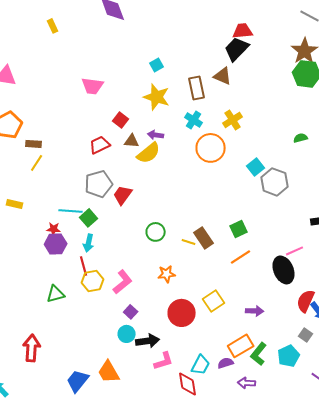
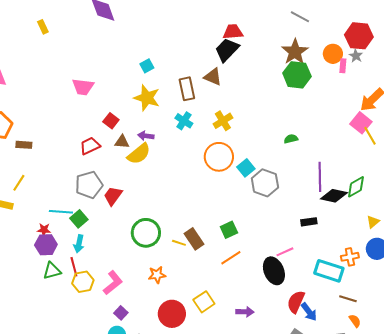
orange circle: (211, 148) -> (219, 157), moved
yellow line: (37, 163) -> (19, 183), moved
green circle: (156, 232) -> (146, 233), size x1.5
green triangle: (56, 294) -> (52, 271), moved

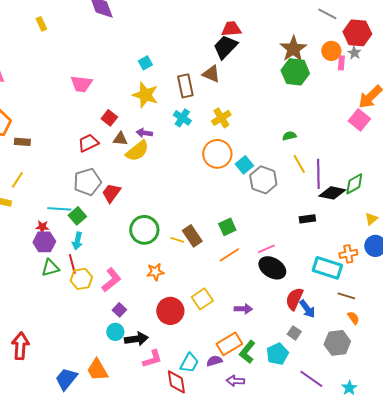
gray line: (300, 17) -> (327, 14), moved
yellow line: (370, 136) -> (299, 164), moved
pink line: (285, 252) -> (266, 249), moved
black ellipse: (274, 271) -> (272, 268), turned -36

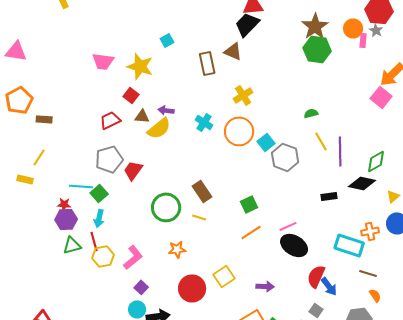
yellow star: (145, 95) -> (140, 66), moved
cyan cross: (182, 118) -> (204, 122), moved
black diamond: (332, 193) -> (362, 183), moved
brown rectangle: (192, 236) -> (202, 191), moved

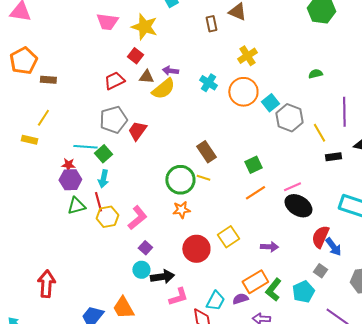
brown rectangle: (207, 63) -> (211, 24), size x0.7
yellow line: (321, 141) -> (319, 133), moved
green circle: (166, 207) -> (180, 180), moved

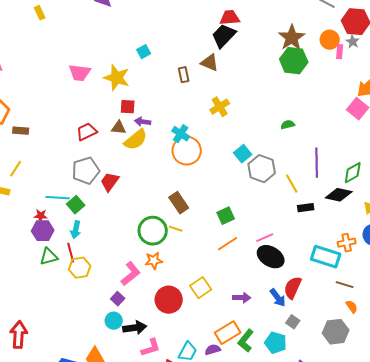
red square: (135, 56) -> (128, 107), moved, turned -35
orange circle: (243, 92) -> (187, 151), moved
pink L-shape: (137, 218) -> (131, 274), moved
blue arrow: (333, 247) -> (278, 298), moved
cyan pentagon: (303, 292) -> (276, 343), turned -30

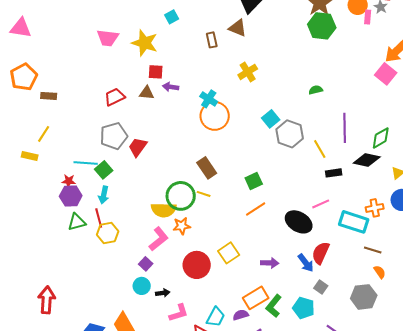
yellow semicircle: (136, 140) -> (164, 210), moved, turned 40
pink line: (265, 238) -> (321, 204), moved
black arrow: (135, 328) -> (163, 293), size x0.6

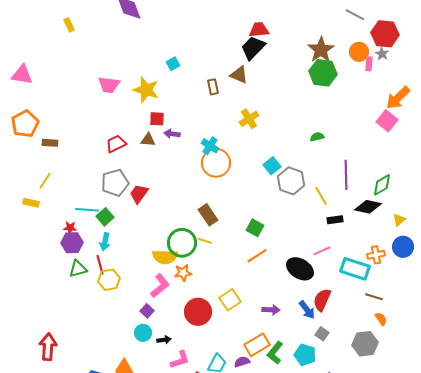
green square: (254, 181) -> (255, 228), turned -36

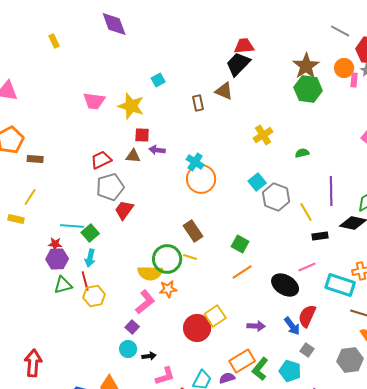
yellow cross: (249, 119) -> (263, 135), moved
gray pentagon: (115, 183) -> (110, 187), moved
red circle: (198, 312) -> (197, 328), moved

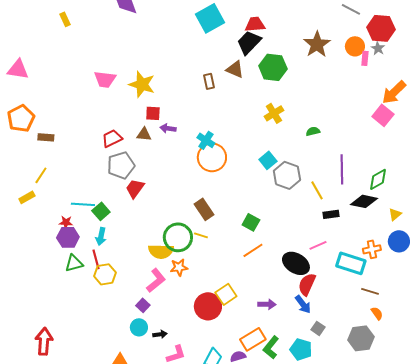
cyan square: (158, 80) -> (210, 18), moved, size x2.0
green hexagon: (308, 89) -> (273, 67), moved
yellow rectangle: (16, 219) -> (27, 197), turned -42
red semicircle: (307, 316) -> (307, 284), moved

